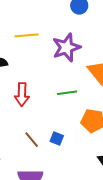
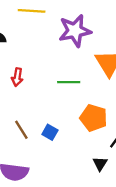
red arrow: (22, 94) -> (17, 77), size x0.7

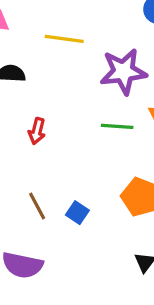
green line: (69, 82) -> (117, 126), moved

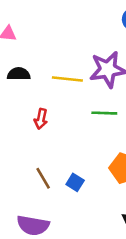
yellow line: (64, 39) -> (67, 79), moved

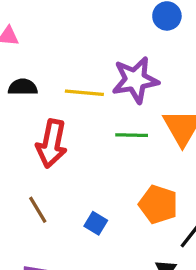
red arrow: (41, 119) -> (52, 144), size x1.8
brown line: (43, 178) -> (38, 210), moved

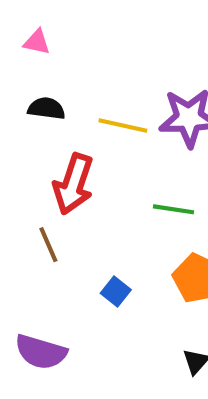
green line: (132, 135) -> (174, 209), moved
brown line: (38, 210) -> (48, 245), moved

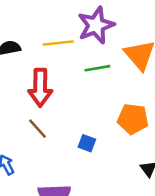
green line: (174, 209) -> (97, 68), moved

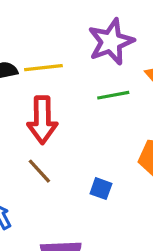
yellow line: (58, 43) -> (43, 68), moved

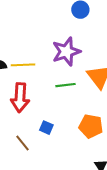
brown line: (39, 171) -> (23, 143), moved
blue square: (101, 189) -> (46, 128), moved

